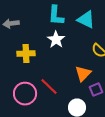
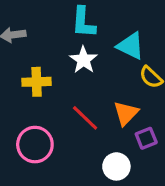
cyan triangle: (86, 20) -> (131, 46), moved
red line: (49, 87) -> (85, 118), moved

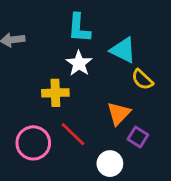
yellow cross: (37, 82) -> (55, 93), moved
red line: (85, 118) -> (73, 134), moved
purple square: (146, 138) -> (138, 137), turned -36

